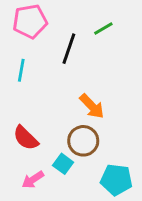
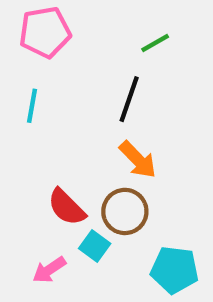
black line: (69, 49) -> (129, 99), moved
red semicircle: (26, 138) -> (67, 207), moved

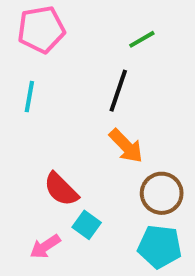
brown circle: (125, 211) -> (162, 193), moved

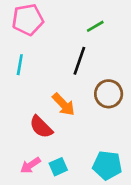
orange arrow: (126, 146) -> (64, 104), moved
brown circle: (162, 193) -> (109, 94), moved
cyan square: (87, 225) -> (58, 167), moved, turned 30

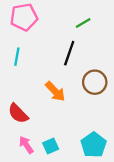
red semicircle: (41, 127) -> (18, 114), moved
pink arrow: (30, 165) -> (26, 145), turned 90
cyan pentagon: (107, 165) -> (94, 145), turned 30

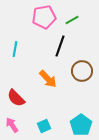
pink pentagon: (24, 17) -> (44, 17), moved
pink arrow: (26, 145) -> (12, 125), moved

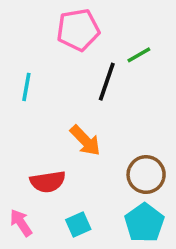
green line: (72, 20) -> (139, 55), moved
brown circle: (82, 71) -> (146, 175), moved
red semicircle: (16, 98) -> (48, 182), moved, turned -54

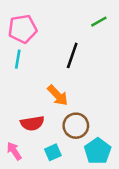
pink pentagon: (78, 30) -> (23, 29), moved
green line: (139, 55) -> (99, 22), moved
brown circle: (146, 175) -> (76, 126), moved

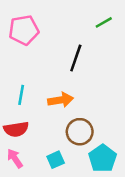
cyan line: (18, 59) -> (21, 95), moved
orange arrow: (58, 95) -> (61, 100), turned -55
red semicircle: (32, 123) -> (16, 129), moved

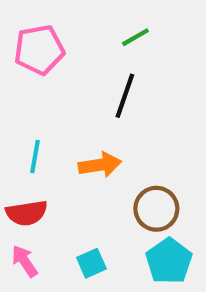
green line: (104, 22) -> (135, 37), moved
brown circle: (80, 132) -> (156, 209), moved

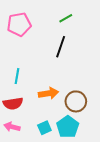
orange arrow: (100, 165) -> (48, 93), moved
pink arrow: (25, 261) -> (12, 127), turned -42
cyan pentagon: (169, 261) -> (68, 127), moved

